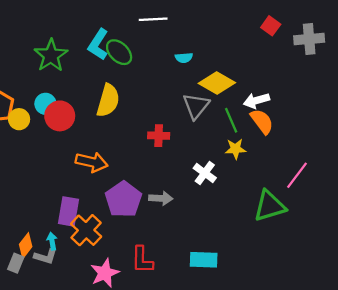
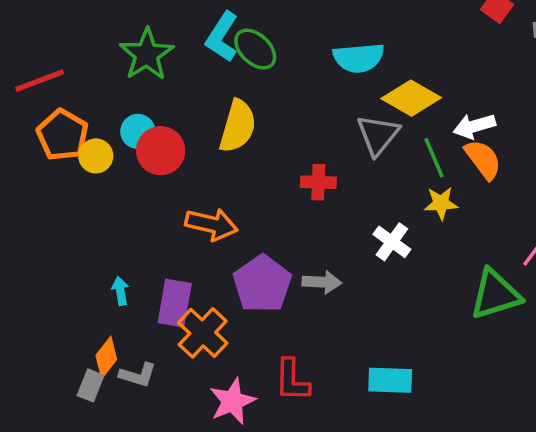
cyan semicircle: (184, 58) -> (359, 58), size x1.8
cyan arrow: (52, 241) -> (120, 291), moved

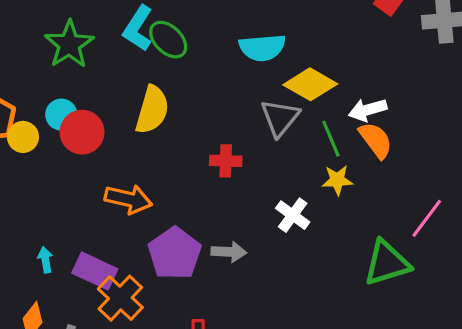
purple rectangle: (175, 303) -> (95, 271), turned -75

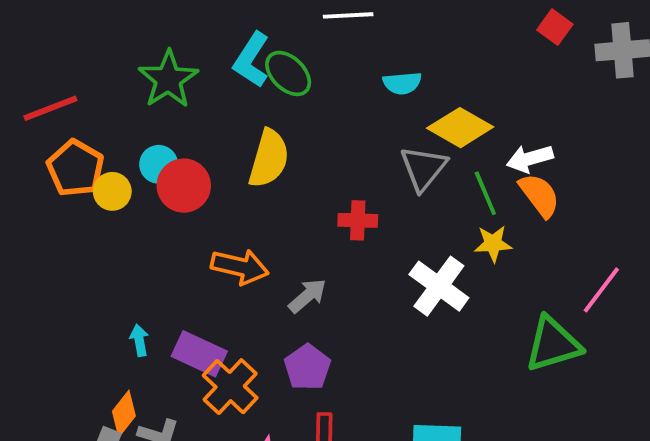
cyan semicircle: (262, 48) -> (402, 83), size x0.7
white cross: (293, 215) -> (439, 286), size x1.4
gray arrow: (229, 252) -> (307, 296), moved, turned -44
purple pentagon: (175, 253) -> (307, 367), moved, size x0.7

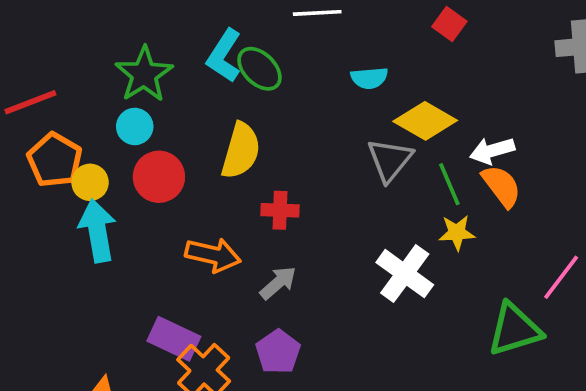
red square: (555, 27) -> (449, 24), moved
cyan circle: (159, 164) -> (135, 126), moved
red cross: (358, 220) -> (280, 210), moved
cyan arrow: (139, 340) -> (97, 231), moved, size x2.0

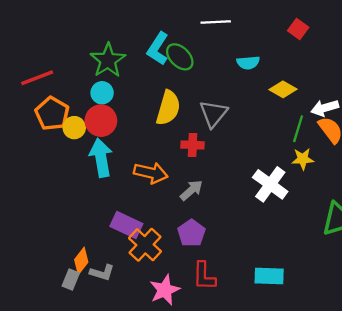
yellow diamond: (425, 121) -> (283, 89), size x0.7
gray triangle: (390, 160) -> (213, 114), moved
red circle: (159, 177) -> (101, 121), moved
green line: (449, 184) -> (298, 129), turned 40
cyan arrow: (97, 231) -> (101, 158), moved

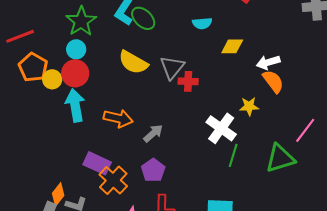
yellow diamond: (283, 89) -> (232, 46), turned -30
yellow semicircle: (168, 108) -> (133, 62), turned 104
green line: (298, 129) -> (233, 155), moved
red cross: (193, 145) -> (188, 81), moved

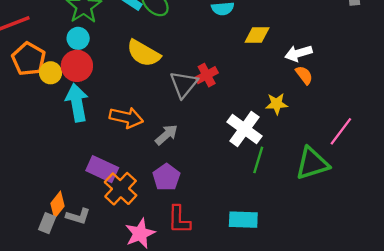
gray triangle: (172, 67) -> (184, 84), moved
red cross: (188, 81) -> (207, 75), turned -30
orange semicircle: (273, 81) -> (304, 75), size x0.7

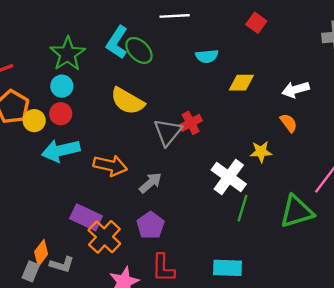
white arrow: (298, 53) -> (295, 90), moved
red circle: (77, 66) -> (61, 114), size x0.7
cyan arrow: (77, 103) -> (61, 151), turned -93

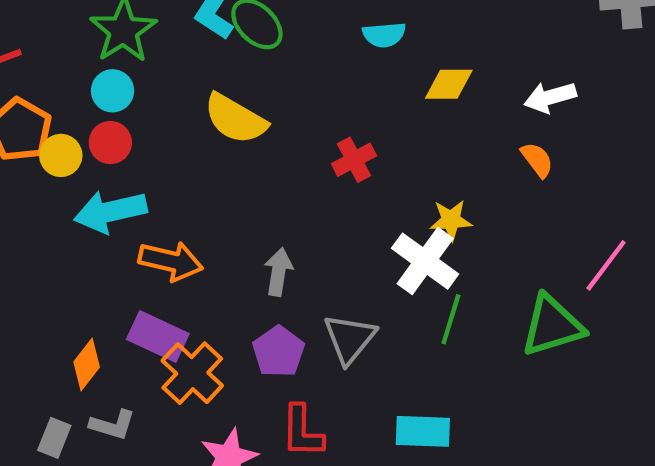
gray triangle: (168, 132) -> (350, 339), moved
yellow star: (261, 152) -> (451, 220), moved
orange arrow: (110, 166) -> (171, 261), moved
gray arrow: (150, 183) -> (278, 272), turned -40
orange diamond: (41, 253) -> (87, 365), moved

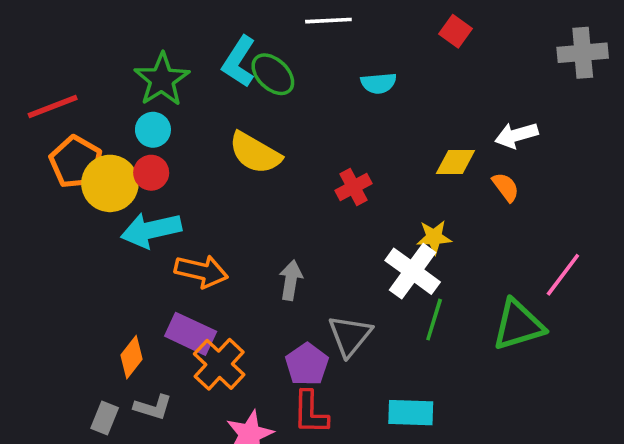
yellow diamond: (449, 84) -> (456, 162), moved
yellow circle: (61, 155) -> (110, 183), size x1.6
purple pentagon: (278, 352) -> (307, 364), moved

